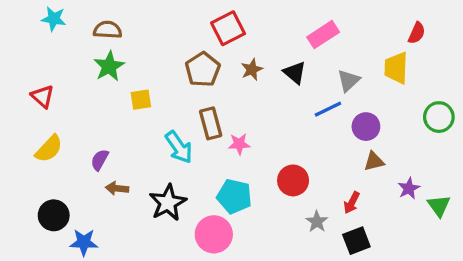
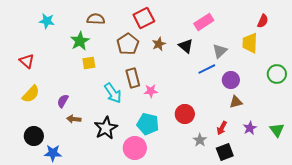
cyan star: (54, 19) -> (47, 21), moved
brown semicircle: (108, 30) -> (96, 19), moved
green star: (109, 66) -> (80, 41), moved
purple star: (409, 188) -> (250, 128), moved

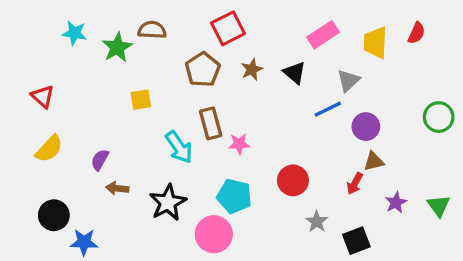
green star: (80, 41) -> (117, 47), moved
yellow trapezoid: (250, 43) -> (375, 43), moved
red arrow: (222, 128) -> (355, 184), moved

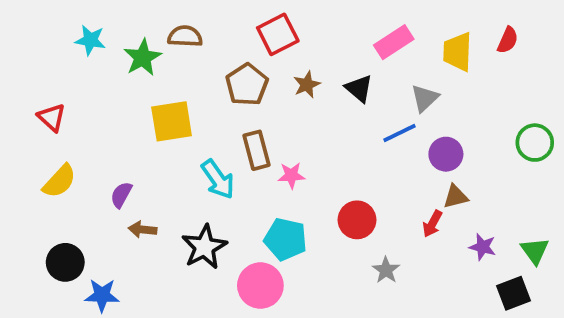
yellow square: (141, 100) -> (172, 121), size x1.6
purple star: (396, 203) -> (483, 247), turned -30
black square: (356, 241) -> (514, 293), moved

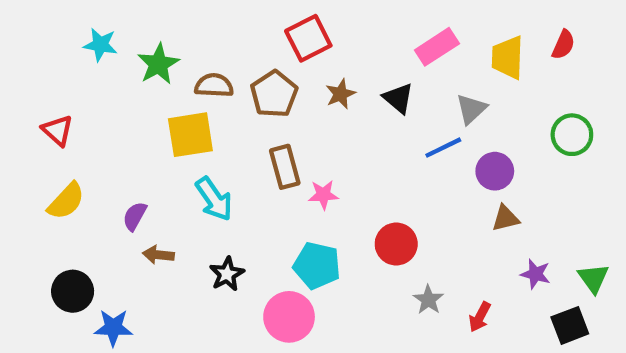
brown semicircle: (185, 36) -> (214, 85), moved
green circle: (535, 143) -> (572, 135), moved
cyan arrow: (218, 179) -> (214, 199), moved
red arrow: (432, 224) -> (480, 317), moved
black star: (204, 247) -> (227, 274), size x0.7

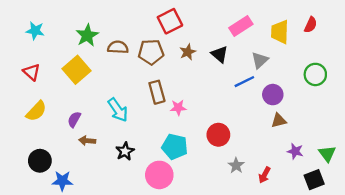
cyan star: (100, 45) -> (35, 31), moved
brown pentagon: (274, 94) -> (151, 52), turned 30
yellow square: (190, 135) -> (77, 70), moved, turned -32

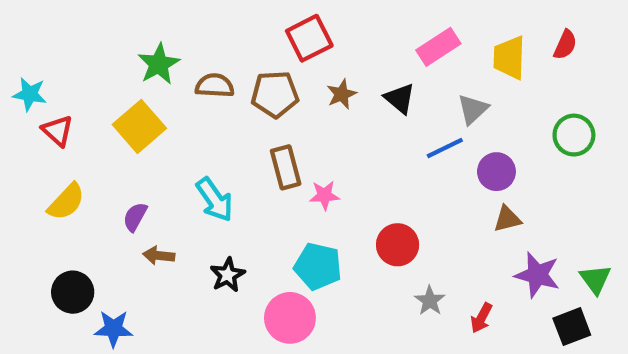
cyan star: (35, 31) -> (30, 94), moved
purple star: (295, 151) -> (537, 275), size x1.5

